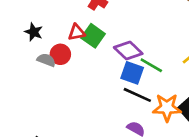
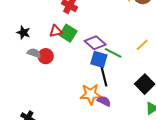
red circle: (60, 54) -> (46, 56), moved
black line: (137, 95) -> (104, 76), turned 55
orange star: (167, 108) -> (91, 94), moved

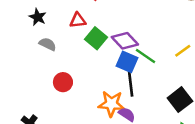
green square: (68, 33) -> (96, 38), moved
red circle: (46, 56) -> (63, 82), moved

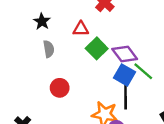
gray semicircle: (48, 44) -> (49, 49), turned 49

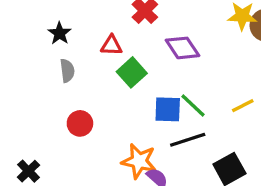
purple diamond: (125, 54) -> (182, 48), moved
blue square: (124, 75) -> (168, 109), turned -30
black line: (126, 96) -> (188, 140), moved, turned 70

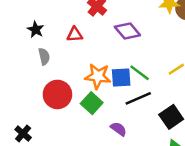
green square: (132, 72) -> (92, 103), moved
red circle: (80, 123) -> (57, 94), size x1.5
orange star: (139, 161) -> (98, 76), moved

